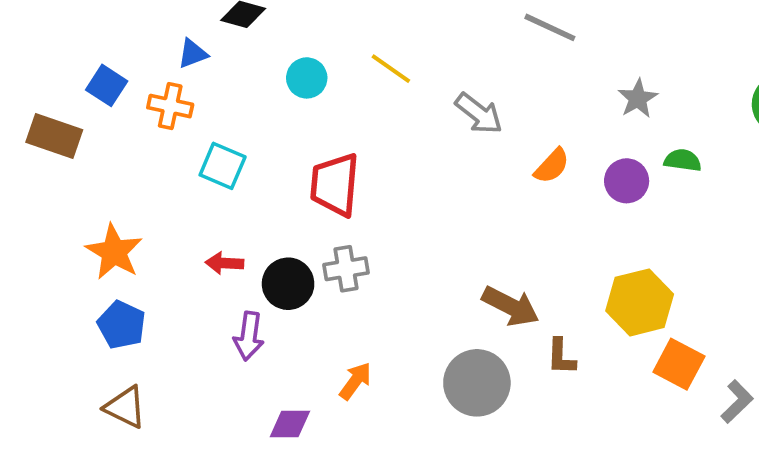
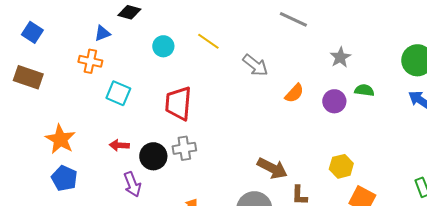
blue square: (107, 85) -> (32, 32), moved
yellow hexagon: (640, 302) -> (341, 166), size x0.7
purple arrow: (249, 336) -> (132, 184), turned -30

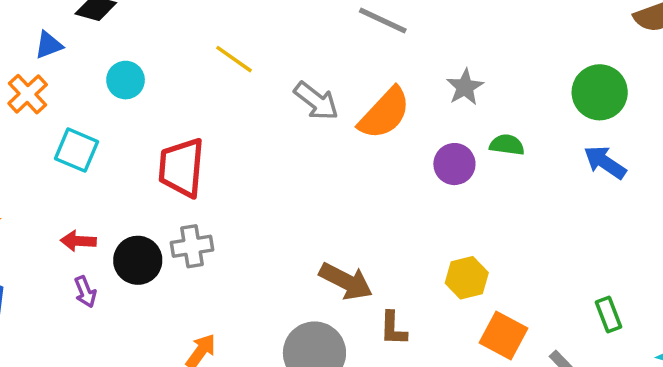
cyan circle: (163, 46) -> (126, 80), moved
orange cross: (90, 61) -> (28, 94), turned 35
orange semicircle: (294, 93) -> (384, 113), moved, size x1.6
purple arrow: (132, 184) -> (85, 292), moved, size x0.7

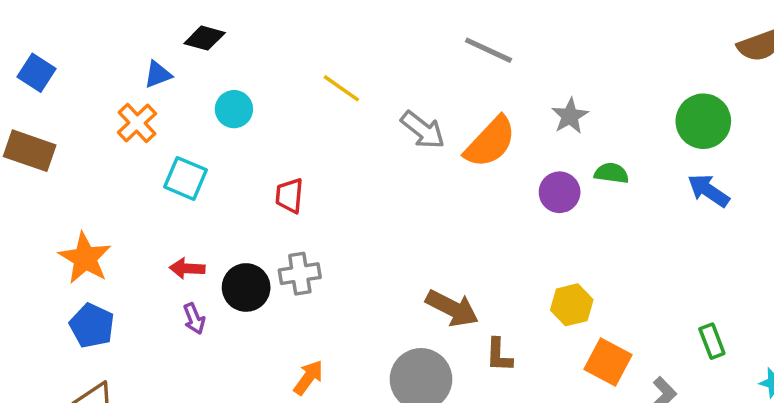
red trapezoid: (181, 168) -> (289, 196), size x0.6

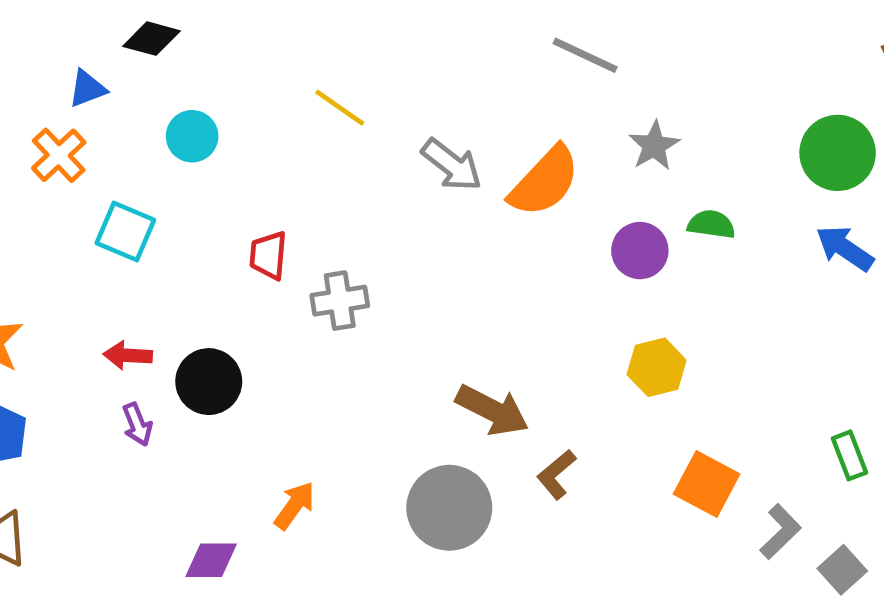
gray line: (489, 50) -> (585, 55), moved
gray cross: (300, 274) -> (340, 301), moved
yellow hexagon: (572, 305) -> (657, 367), moved
brown L-shape: (499, 355) -> (556, 474), turned 48

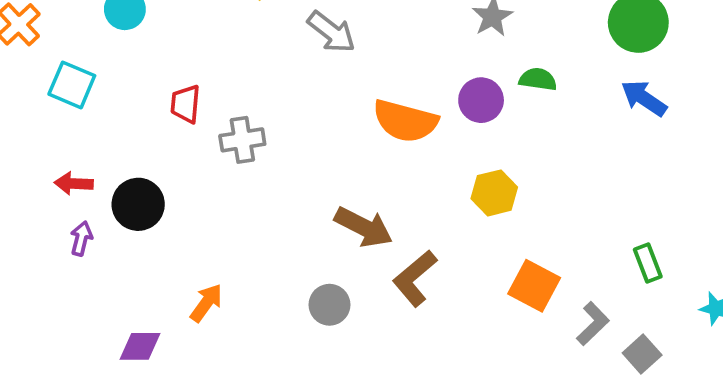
orange semicircle: (545, 181) -> (405, 121), moved, turned 62
purple arrow: (137, 424) -> (81, 238), turned -144
brown L-shape: (556, 474) -> (415, 278), size x1.4
gray circle: (449, 508) -> (329, 305), size x0.6

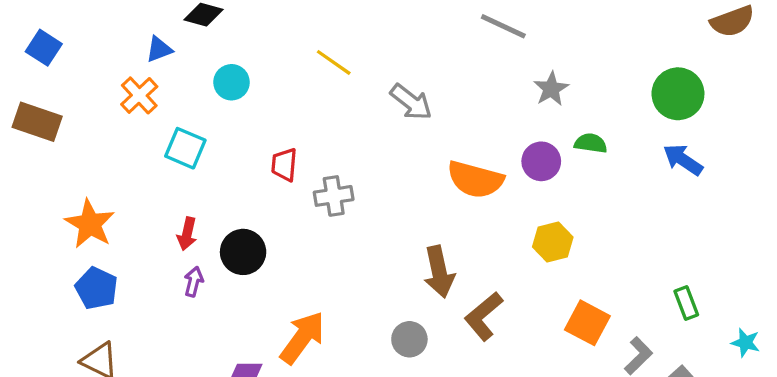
red arrow: (74, 183) -> (187, 234), turned -80
brown arrow: (364, 227) -> (439, 272), turned 51
orange arrow: (206, 303) -> (302, 338), size x1.6

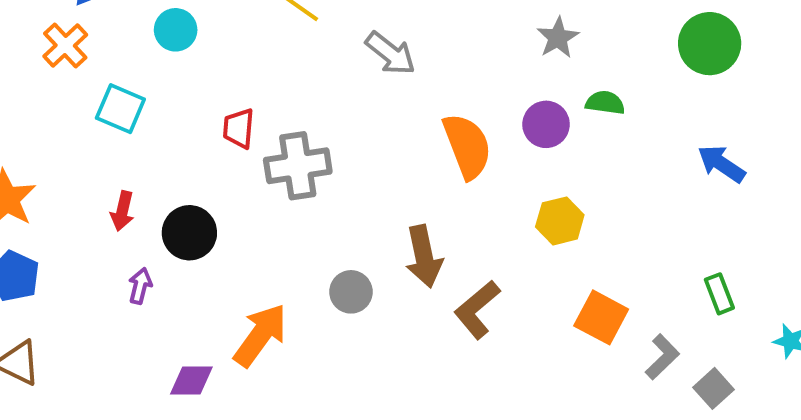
blue arrow: (683, 160) -> (721, 164), moved
orange semicircle: (475, 179) -> (467, 146), turned -126
gray cross: (334, 196) -> (298, 166), size x1.4
purple arrow: (194, 282) -> (140, 286), moved
gray circle: (409, 339) -> (351, 292), moved

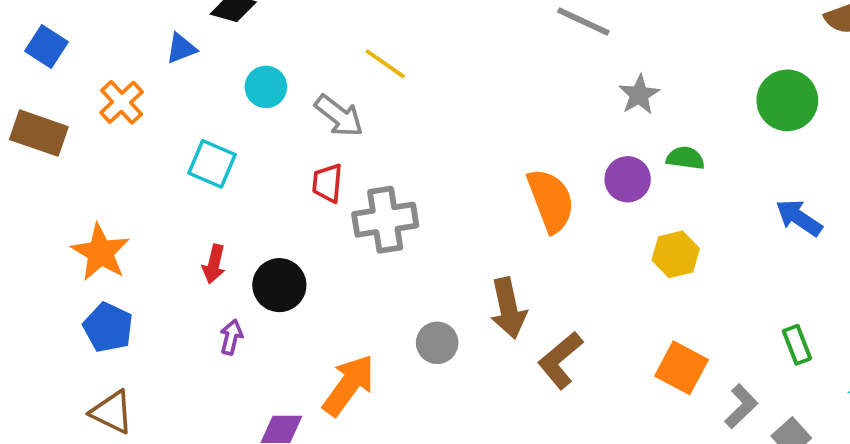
orange cross: (65, 46) -> (122, 102), moved
gray arrow: (390, 53) -> (339, 116), moved
yellow hexagon: (560, 221) -> (676, 254), moved

